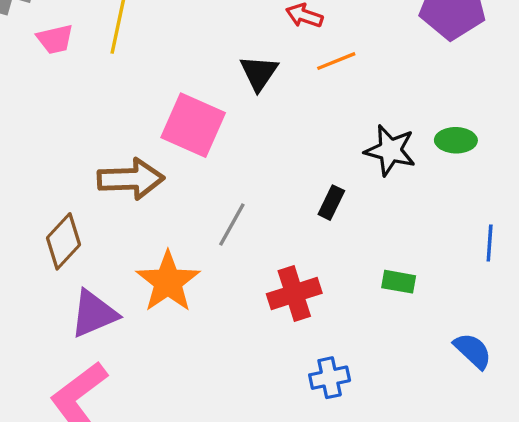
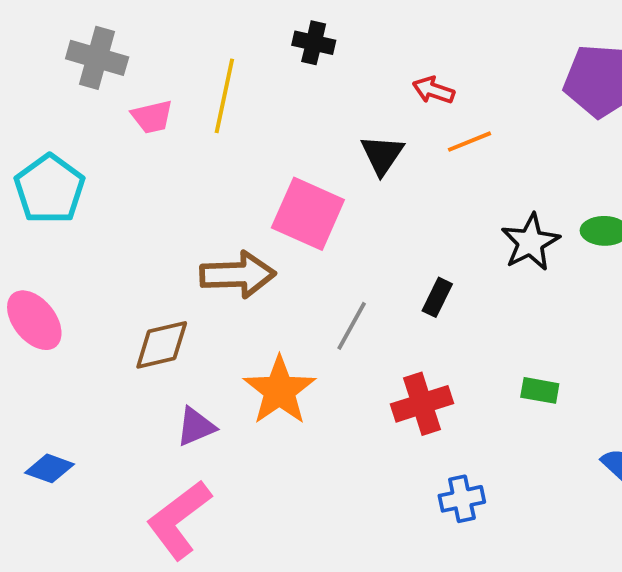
black star: (390, 150) -> (530, 242), turned 30
black rectangle: (331, 203) -> (437, 297), moved
brown diamond: (63, 241) -> (162, 345), turned 34
purple triangle: (94, 314) -> (196, 427), size x0.7

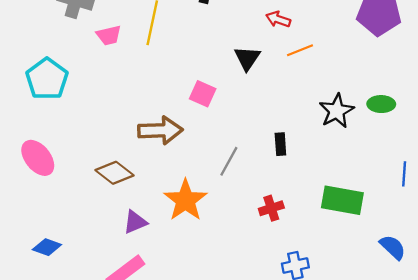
pink square: (308, 214) -> (203, 94), size x0.6
black rectangle: (437, 297) -> (280, 144), turned -30
brown diamond: (162, 345) -> (114, 173), turned 51
green rectangle: (540, 390) -> (342, 200), size x1.8
red cross: (422, 404) -> (271, 208), size x0.7

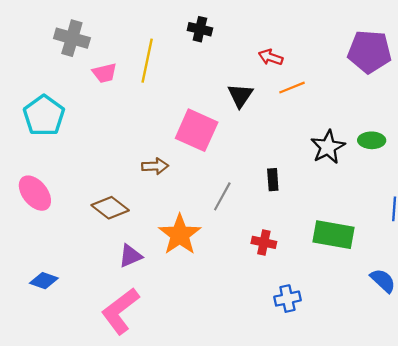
pink square: (203, 94) -> (197, 130), size x1.6
brown arrow: (160, 130) -> (155, 166), size x0.6
red cross: (271, 208) -> (264, 242), turned 30

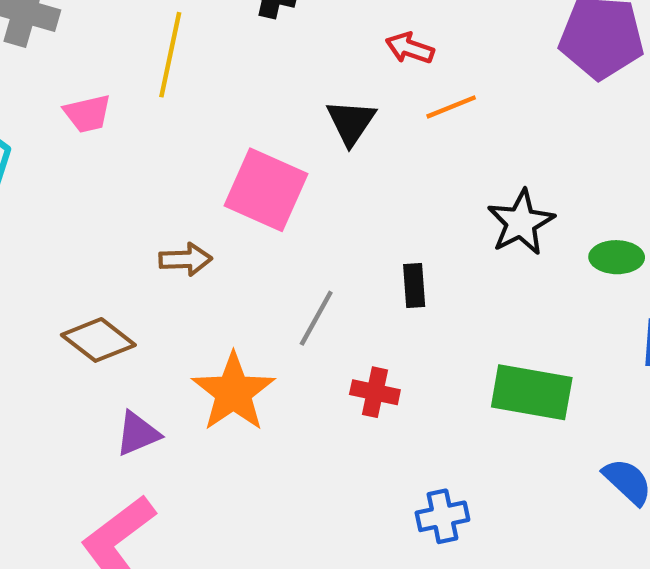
pink trapezoid: (104, 73) -> (88, 113), moved
green ellipse: (372, 140) -> (617, 257), moved
red cross: (264, 242) -> (375, 392), moved

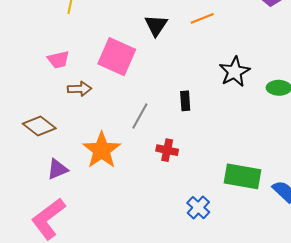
pink trapezoid: (88, 113) -> (58, 60), moved
green rectangle: (532, 392) -> (243, 176), moved
blue cross: (442, 516) -> (198, 208), turned -35

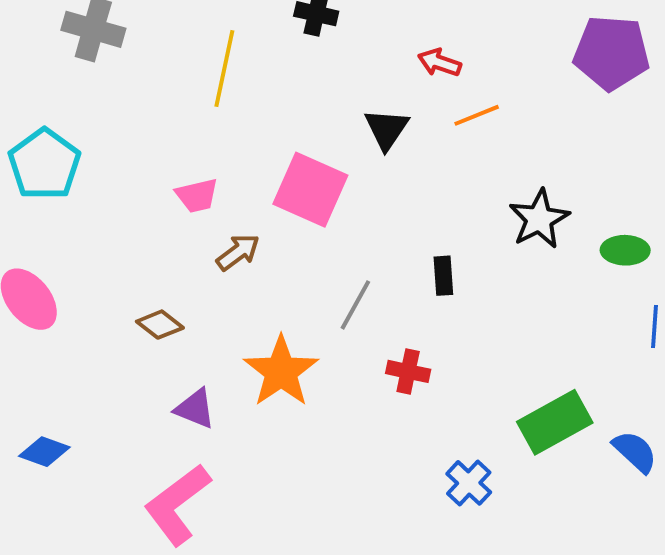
brown arrow: (80, 89) -> (238, 252), turned -35
brown diamond: (39, 126) -> (160, 325), size x0.7
purple triangle: (57, 169) -> (195, 409), turned 45
green rectangle: (243, 176) -> (555, 422), turned -39

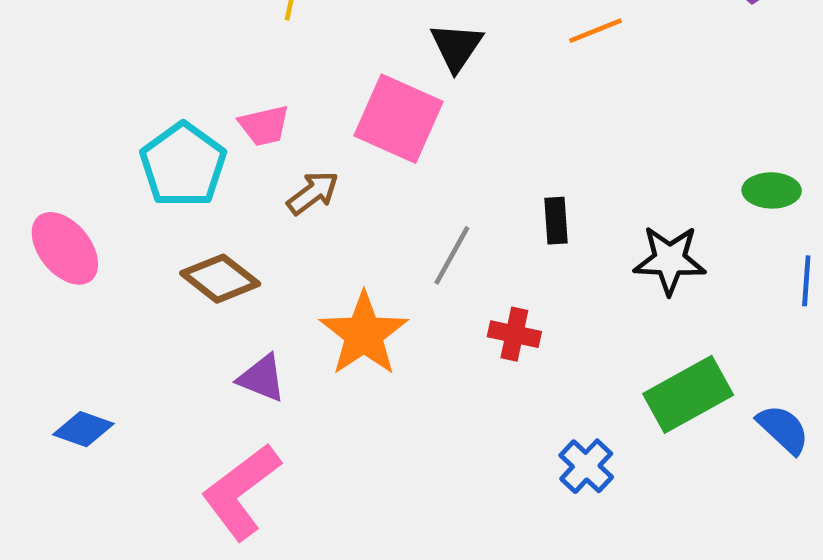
black triangle: (387, 129) -> (456, 47), moved
cyan pentagon: (44, 164) -> (183, 165), moved
black star: (539, 219) -> (670, 260), moved, turned 30
brown diamond: (160, 325) -> (220, 279), size x1.4

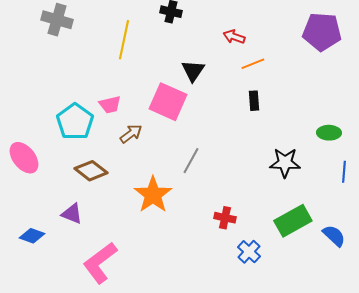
black rectangle: (556, 221) -> (254, 101), moved
red cross: (514, 334) -> (225, 218), moved
purple triangle: (262, 378) -> (72, 214), moved

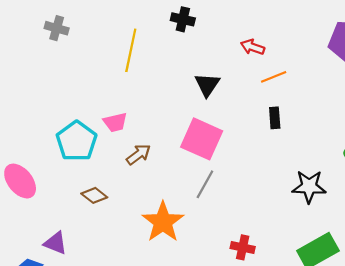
gray cross: (57, 20) -> (57, 28), size x0.7
pink square: (168, 102) -> (202, 139), moved
brown diamond: (91, 171) -> (94, 195), size x0.7
purple triangle: (72, 214) -> (55, 243), moved

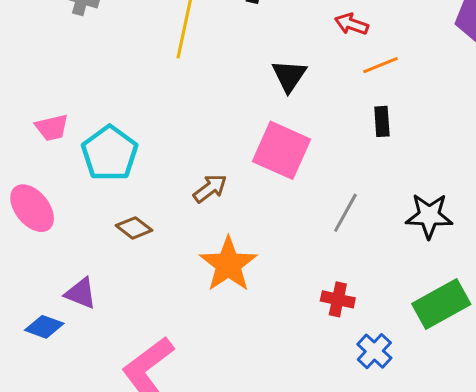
pink trapezoid: (115, 122) -> (52, 128), moved
brown arrow: (139, 154) -> (210, 188), moved
gray line: (205, 184) -> (345, 213), moved

